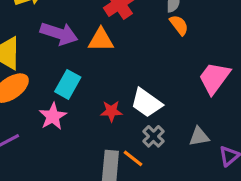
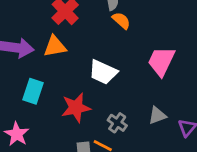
white trapezoid: (147, 103) -> (103, 72), moved
red star: (111, 111) -> (76, 108), size x1.5
pink star: (53, 116) -> (17, 134), moved

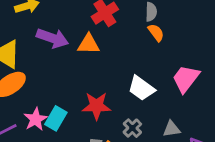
white trapezoid: (103, 72) -> (141, 88), moved
cyan rectangle: (33, 91) -> (56, 118), moved

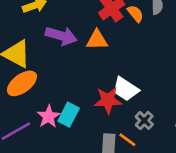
orange semicircle: (156, 33) -> (135, 14), moved
white trapezoid: (141, 88) -> (126, 89), moved

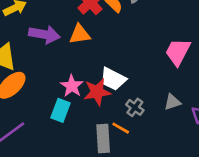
pink star: (49, 116) -> (72, 86), moved

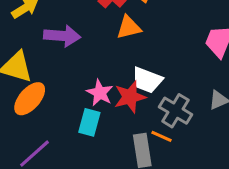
orange triangle: (80, 34) -> (129, 27), moved
gray cross: (135, 107) -> (176, 111), size x1.5

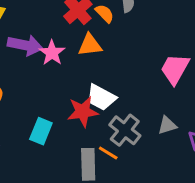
pink star: (100, 93) -> (52, 53), moved

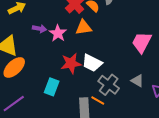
purple arrow: (25, 45) -> (39, 29), size x0.6
red star: (83, 112) -> (71, 63), moved
gray triangle: (167, 125) -> (137, 81), turned 48

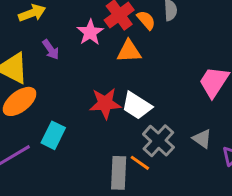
purple arrow: (39, 29) -> (51, 50), moved, turned 40
pink star: (58, 33) -> (90, 32), moved
cyan rectangle: (52, 87) -> (53, 135), moved

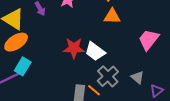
orange triangle: (129, 51) -> (112, 16), moved
cyan rectangle: (53, 135) -> (23, 66), moved

